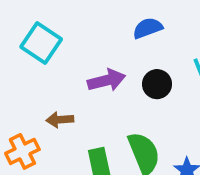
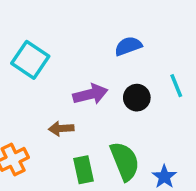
brown arrow: (60, 120) -> (61, 129), moved

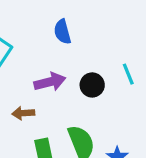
blue semicircle: (128, 46) -> (62, 32), moved, turned -85

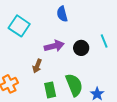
brown arrow: (23, 113) -> (37, 66), turned -64

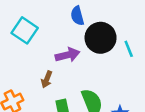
black circle: (81, 48) -> (101, 38), moved, size x1.6

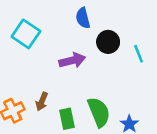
black circle: (101, 38) -> (108, 42), size x0.7
brown arrow: (47, 79) -> (42, 101), moved

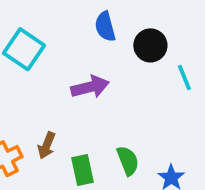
black circle: (108, 42) -> (150, 45), moved
green semicircle: (99, 112) -> (128, 161), size x0.7

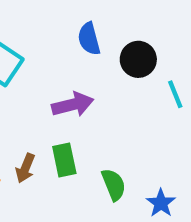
green rectangle: (82, 170) -> (64, 160), moved

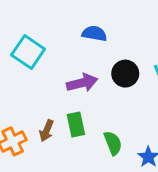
blue semicircle: (89, 39) -> (94, 33), turned 115
black circle: (138, 59) -> (125, 74), moved

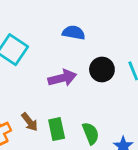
green rectangle: (76, 124) -> (57, 129), moved
brown arrow: (47, 131) -> (30, 122), turned -60

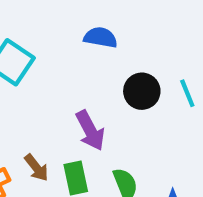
purple arrow: (62, 78) -> (90, 130), moved, turned 76

